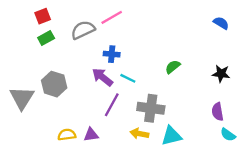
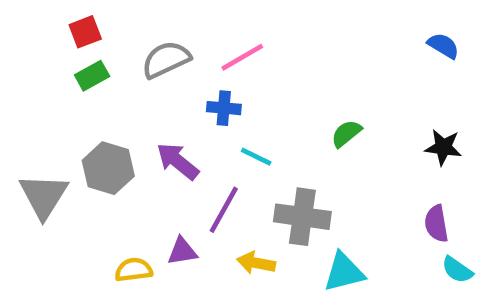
pink line: (112, 17) -> (242, 57), moved
purple arrow: (102, 77) -> (178, 161), moved
yellow arrow: (139, 134) -> (256, 263), moved
purple triangle: (91, 135) -> (182, 251), moved

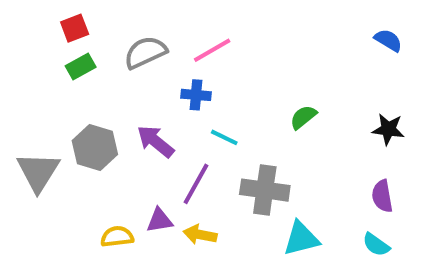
yellow arrow: (256, 263) -> (200, 235), moved
cyan semicircle: (457, 270) -> (376, 245), moved

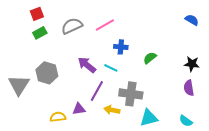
blue cross: (196, 95) -> (121, 47), moved
purple arrow: (156, 141) -> (87, 65), moved
purple semicircle: (382, 196) -> (189, 88), moved
yellow arrow: (200, 235) -> (112, 110), moved

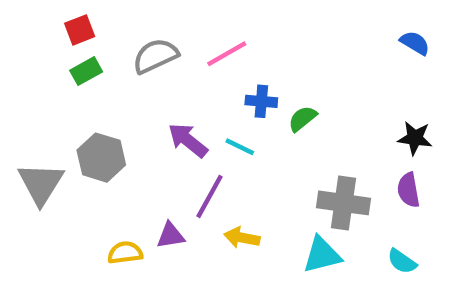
green semicircle: (150, 58) -> (302, 119), moved
gray cross: (131, 94) -> (344, 203), moved

